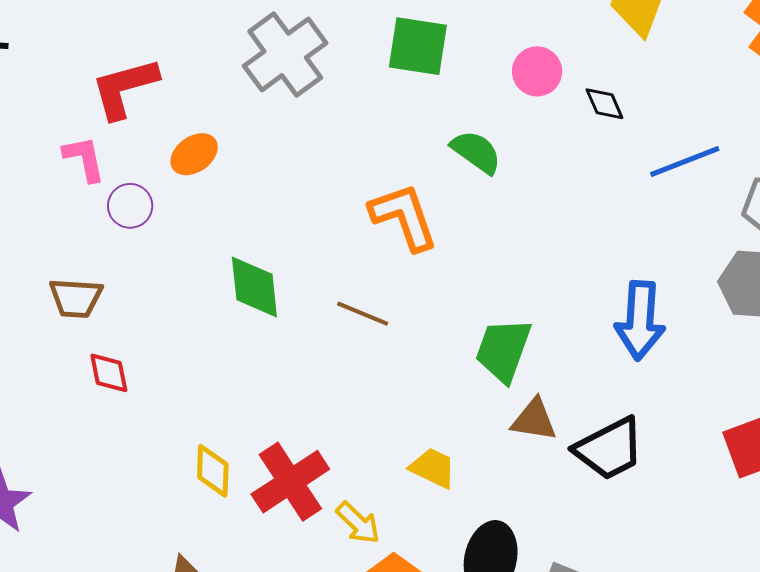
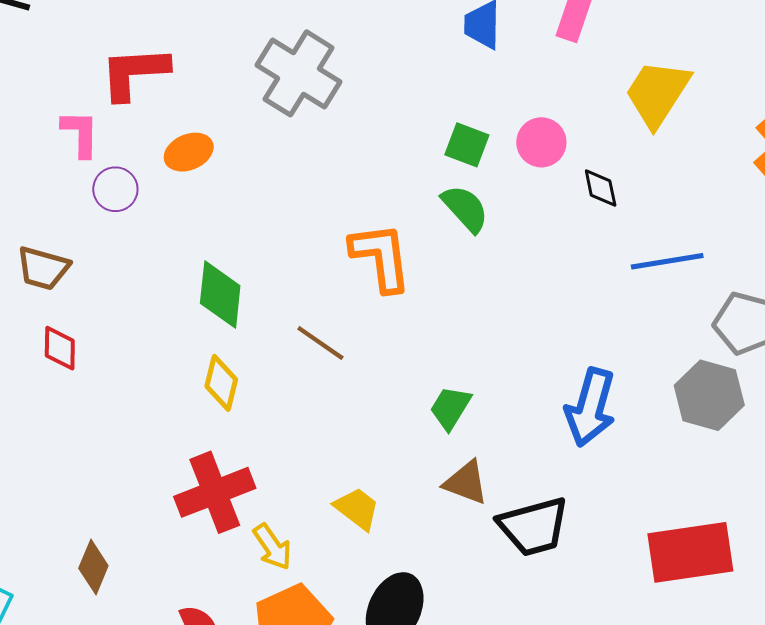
green square: (418, 46) -> (467, 145), moved, size x0.7
gray cross: (285, 54) -> (299, 73), turned -34
green trapezoid: (503, 350) -> (450, 408), size x0.7
yellow diamond: (213, 471) -> (221, 383), moved

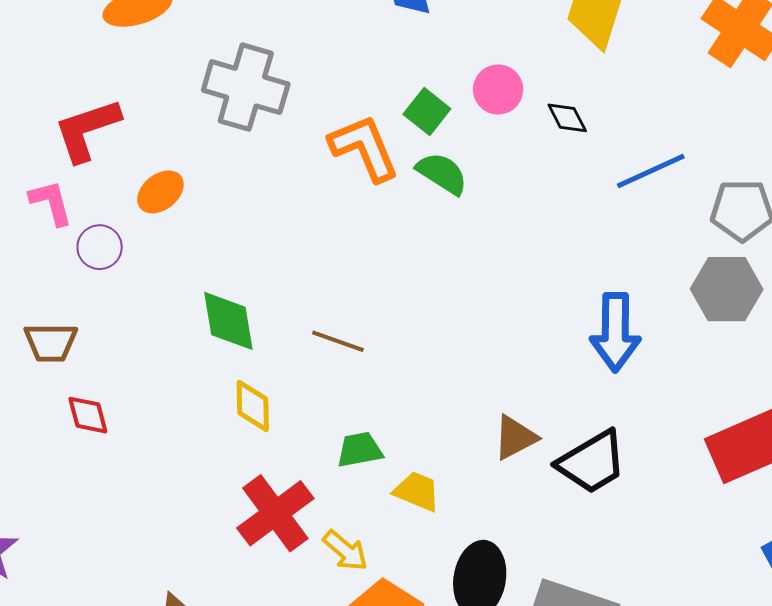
green square: (467, 145) -> (427, 112), turned 33
orange L-shape: (381, 257) -> (364, 148), moved
green trapezoid: (450, 408) -> (360, 450), moved, turned 63
brown triangle: (466, 483) -> (515, 437), turned -33

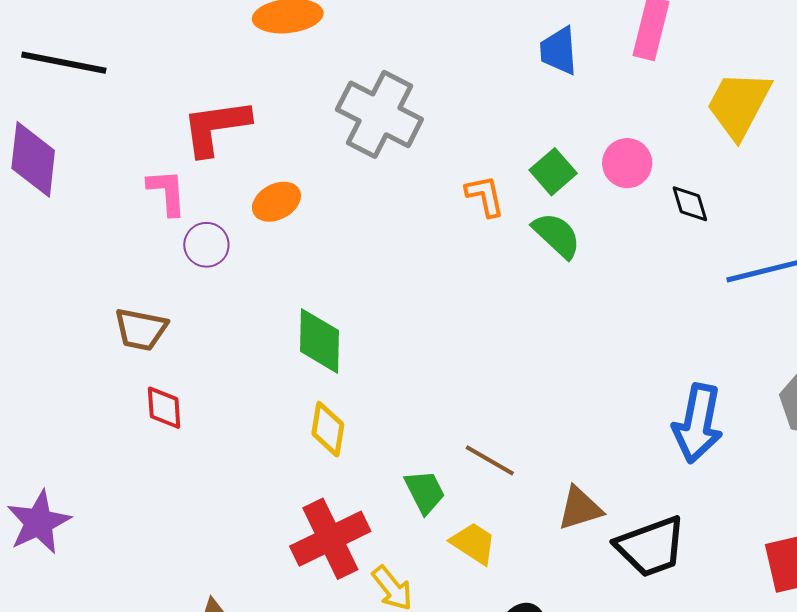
orange L-shape: (364, 148) -> (485, 196), size x0.6
brown line: (338, 341) -> (490, 460), moved
green trapezoid: (360, 450) -> (425, 492), turned 63

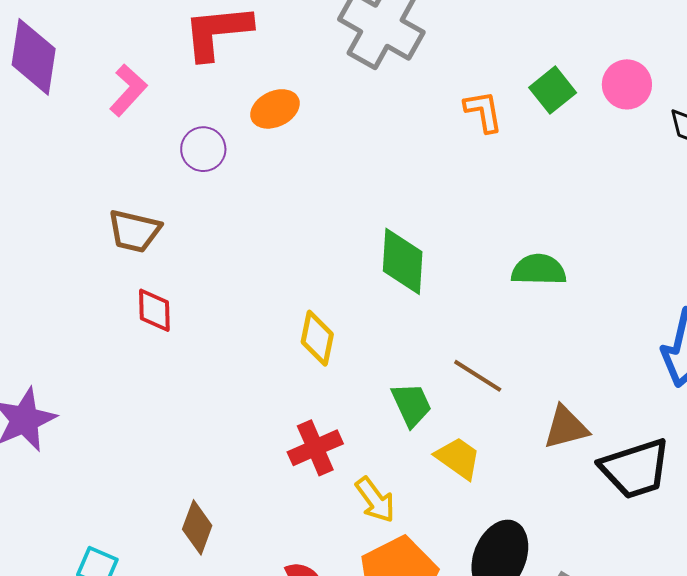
pink L-shape: (167, 192) -> (128, 90), moved, turned 44
green semicircle: (557, 235) -> (539, 270), moved, turned -44
green diamond: (319, 341) -> (403, 261), moved
red cross: (330, 539) -> (315, 448), size x0.7

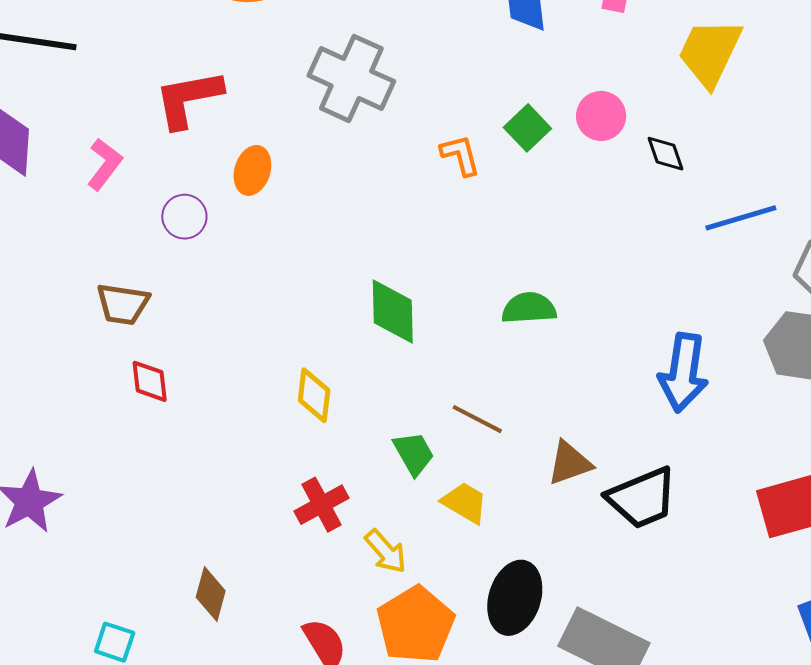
orange ellipse: (275, 109) -> (252, 170), turned -42

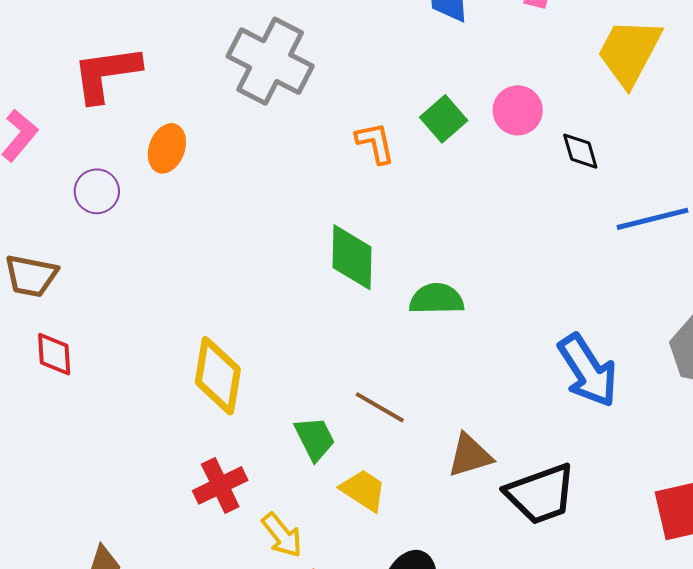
green diamond: (393, 311) -> (352, 257), moved
blue arrow: (683, 373) -> (588, 371), turned -44
yellow diamond: (314, 395) -> (218, 376), size x1.4

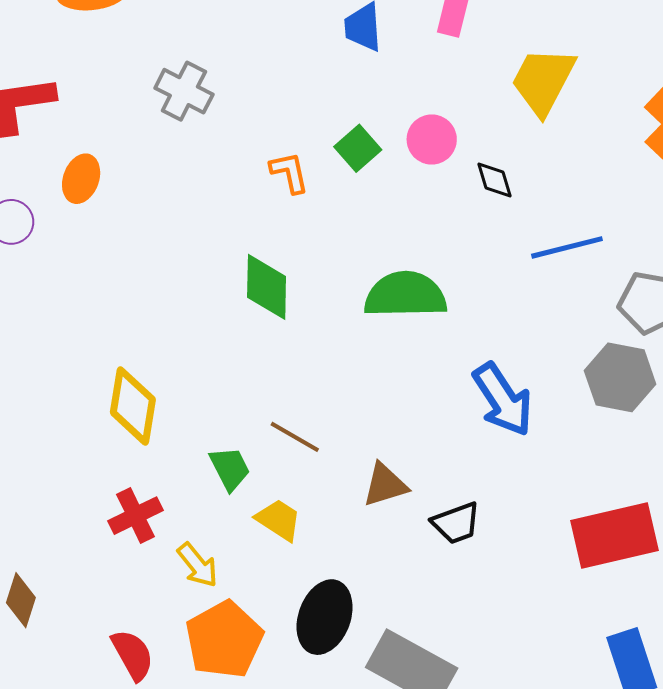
gray cross: (270, 61) -> (184, 91), size x0.7
green semicircle: (437, 299) -> (405, 295), moved, size x1.5
black trapezoid: (541, 494) -> (456, 523), size x0.7

